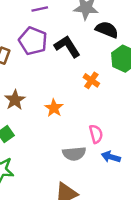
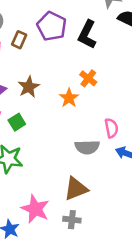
black L-shape: (67, 46) -> (87, 34), turned -124
orange cross: (91, 80) -> (88, 78), moved

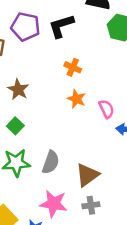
black L-shape: (87, 34) -> (61, 26), turned 60
orange star: (69, 98) -> (76, 99), moved
gray semicircle: (87, 147) -> (51, 162), moved, turned -55

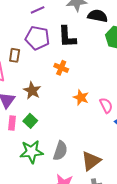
black L-shape: (61, 26) -> (67, 37), turned -75
orange cross: (73, 67) -> (61, 68), moved

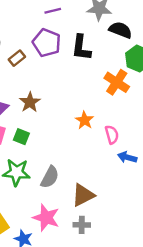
brown rectangle: (15, 55) -> (17, 58), turned 32
orange cross: (61, 68) -> (117, 82), moved, size x1.5
green square: (30, 121) -> (21, 137), turned -32

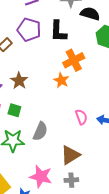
orange cross: (117, 82) -> (74, 60), moved, turned 35
orange star: (84, 120) -> (61, 80), moved
pink semicircle: (112, 135) -> (81, 117), moved
gray semicircle: (50, 177) -> (40, 131), moved

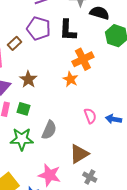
gray cross: (71, 180) -> (90, 177), moved, turned 32

